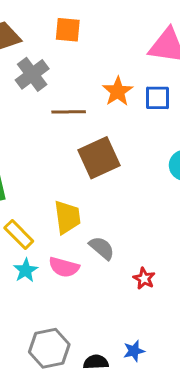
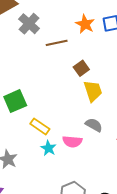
brown square: (99, 158) -> (81, 68), size x0.6
yellow trapezoid: (67, 217) -> (93, 91), moved

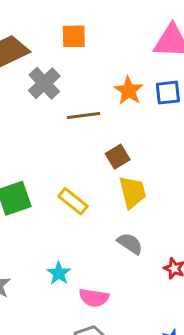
yellow rectangle: (40, 126) -> (73, 201), moved
pink semicircle: (72, 142) -> (94, 298), moved

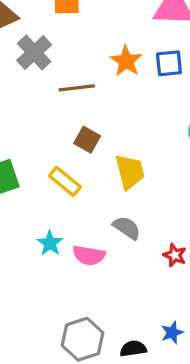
brown square: (118, 157) -> (87, 140), moved, turned -30
cyan star: (59, 273) -> (50, 243), moved
pink semicircle: (94, 298) -> (89, 255), moved

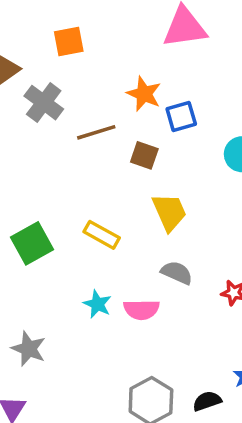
blue square: (169, 63) -> (181, 116), moved
brown square: (87, 140) -> (144, 155), moved

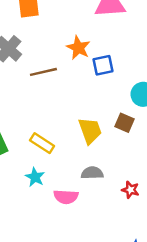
brown square: (144, 155) -> (125, 123), moved
gray semicircle: (177, 273) -> (92, 173), turned -30
cyan star: (97, 304) -> (35, 177), moved

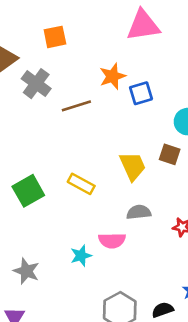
orange star: (78, 48) -> (113, 76), turned 30
cyan star: (35, 177) -> (81, 256), moved, turned 30

